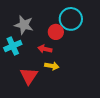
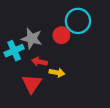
gray star: (24, 25) -> (32, 39), moved
red arrow: (45, 49) -> (39, 62), moved

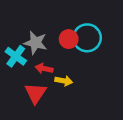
cyan circle: (78, 21) -> (87, 38), moved
cyan cross: (14, 51) -> (16, 56), turned -30

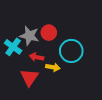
cyan circle: (87, 38) -> (71, 51), moved
red circle: (69, 39) -> (49, 33), moved

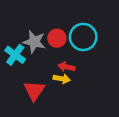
cyan circle: (71, 51) -> (83, 37), moved
red arrow: (37, 57) -> (66, 67), moved

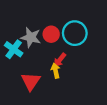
red arrow: (66, 67) -> (60, 60), turned -64
yellow arrow: (62, 79) -> (55, 71), turned -112

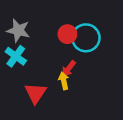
red circle: (51, 34) -> (67, 34), moved
gray star: (31, 37) -> (18, 30), moved

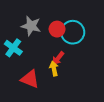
gray star: (18, 30) -> (31, 26), moved
red triangle: (35, 93) -> (30, 79), turned -42

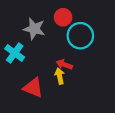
red circle: (57, 29) -> (63, 17), moved
red arrow: (58, 58) -> (64, 64), turned 72

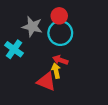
cyan circle: (80, 36) -> (60, 33), moved
red triangle: (33, 88) -> (46, 81), moved

